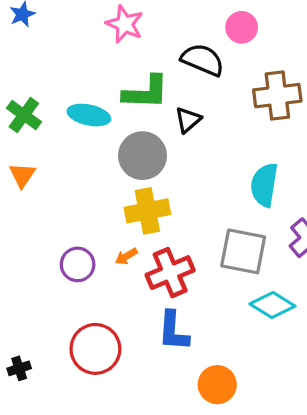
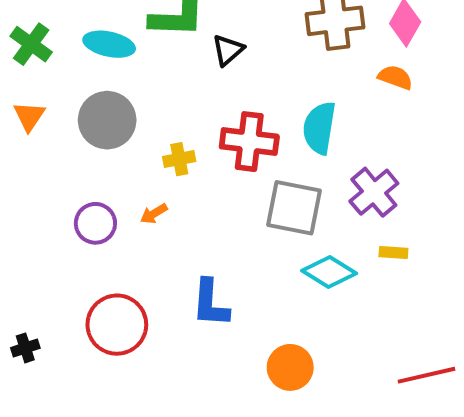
gray circle: (143, 156) -> (107, 120), moved
yellow cross: (147, 211) -> (179, 159), size x0.6
red cross: (170, 273) -> (249, 142), moved, turned 30
orange circle: (217, 385) -> (290, 367), moved

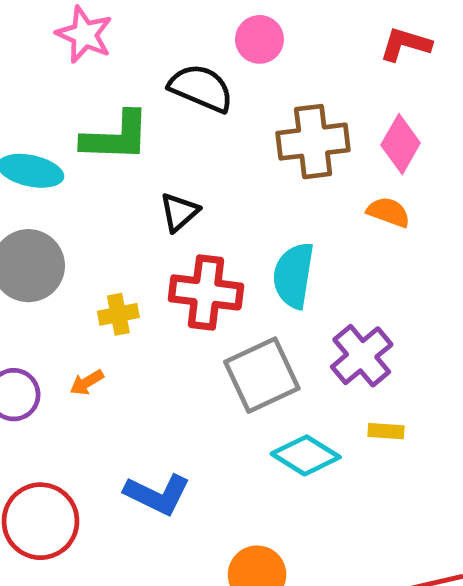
black triangle: (228, 50) -> (179, 212), moved
gray square: (294, 208) -> (262, 375), turned -36
blue L-shape: (210, 303) -> (157, 494), turned -68

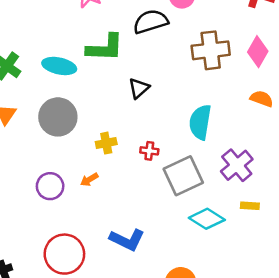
black semicircle: (201, 88) -> (151, 22), turned -40
orange semicircle: (388, 212) -> (262, 99), moved
red cross: (206, 292) -> (149, 151), moved, size x0.5

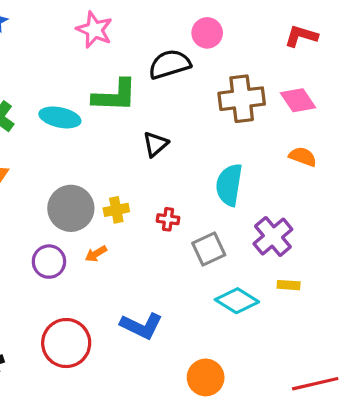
pink diamond: (258, 52) -> (298, 100), turned -64
gray circle: (58, 117) -> (71, 208), moved
gray square: (183, 176) -> (209, 249), size x0.7

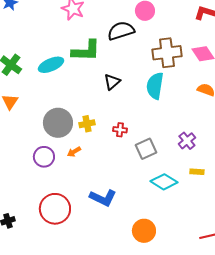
cyan ellipse: (60, 117) -> (51, 65), turned -35
cyan semicircle: (229, 185) -> (155, 86), moved
purple cross: (273, 237) -> (187, 141), size x0.7

